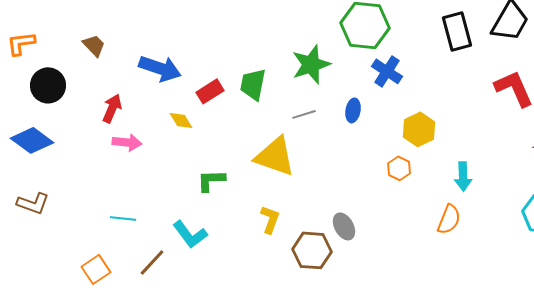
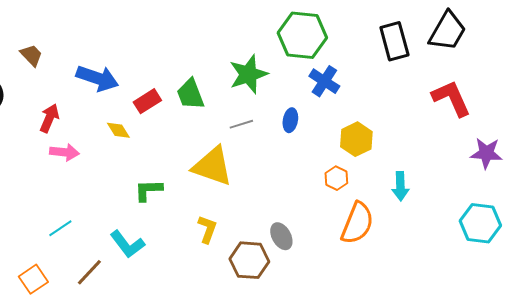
green trapezoid: (253, 84) -> (190, 94), turned -32
cyan line: (123, 218) -> (60, 228), turned -40
orange semicircle: (449, 219) -> (357, 223), moved, size x1.4

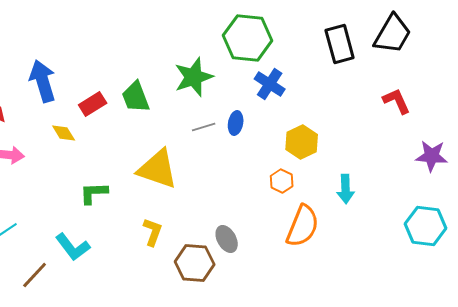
blue arrow: (97, 78) -> (43, 81), turned -126
red L-shape: (451, 98) -> (397, 101), size x0.7
gray line: (241, 124) -> (204, 127), moved

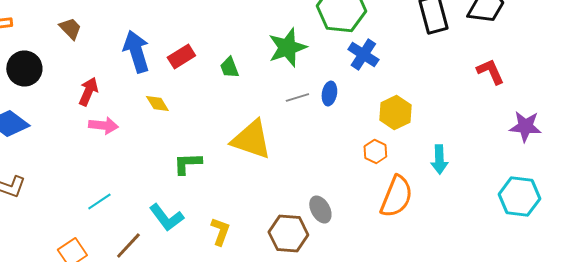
green trapezoid: (136, 97) -> (229, 68), size x0.7
red rectangle: (93, 104) -> (181, 56), moved
yellow L-shape: (153, 232) -> (220, 232), moved

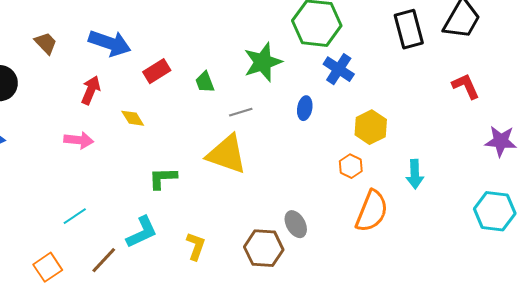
blue arrow: (136, 52) -> (110, 43), moved, turned 126
red arrow: (88, 92) -> (91, 90), moved
gray line: (297, 98) -> (241, 112), moved
cyan L-shape: (166, 218) -> (142, 232), turned -78

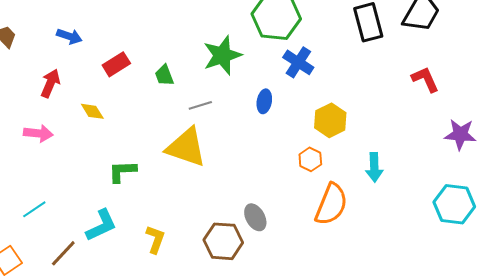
blue arrow: (110, 43) -> (69, 36), size x0.6

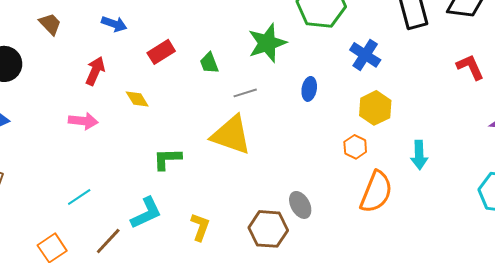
blue cross: (298, 62) -> (365, 55), moved

